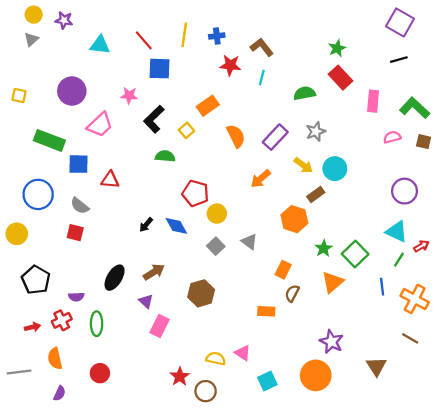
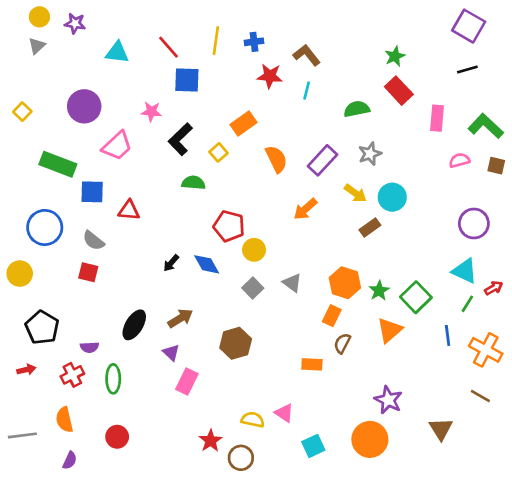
yellow square: (19, 96) -> (22, 112), turned 32
orange hexagon: (294, 219) -> (345, 283), moved
red arrow: (32, 327) -> (26, 370), moved

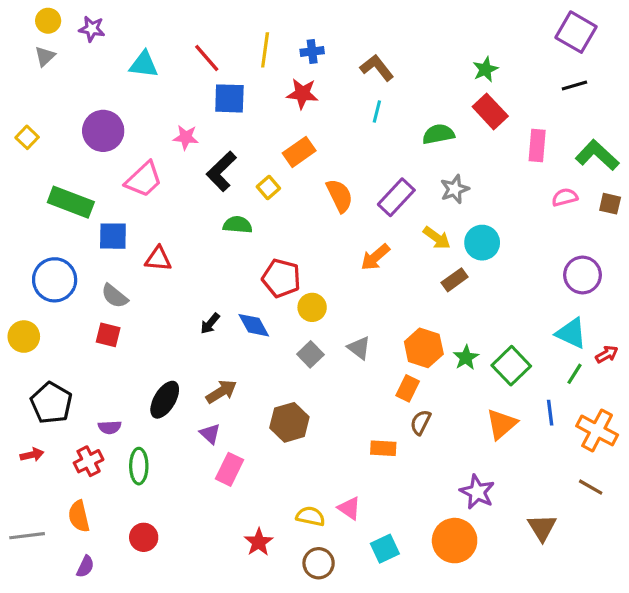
red star: (270, 76) -> (302, 94), moved
orange triangle: (390, 330) -> (502, 424), moved
brown circle: (241, 458) -> (319, 563), moved

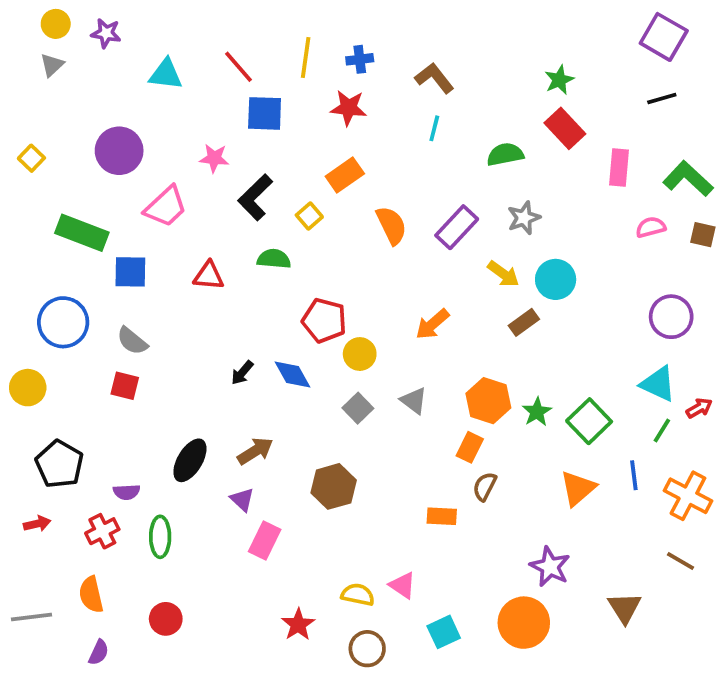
orange arrow: (375, 257) -> (432, 324), moved
red triangle: (158, 259) -> (209, 276), moved

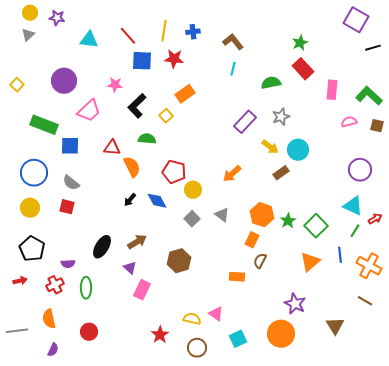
black line: (662, 98) -> (373, 48), moved
red star: (349, 108) -> (174, 59), moved
orange semicircle: (391, 225) -> (132, 167), moved
yellow circle: (28, 388) -> (30, 208), moved

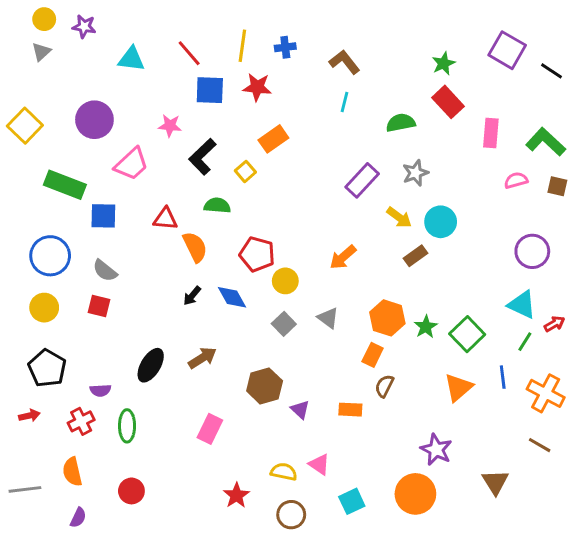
purple square: (356, 20) -> (507, 50), moved
black line: (373, 48) -> (552, 71), turned 49
yellow square: (17, 85) -> (25, 126), size x1.6
purple triangle: (130, 268) -> (300, 410), moved

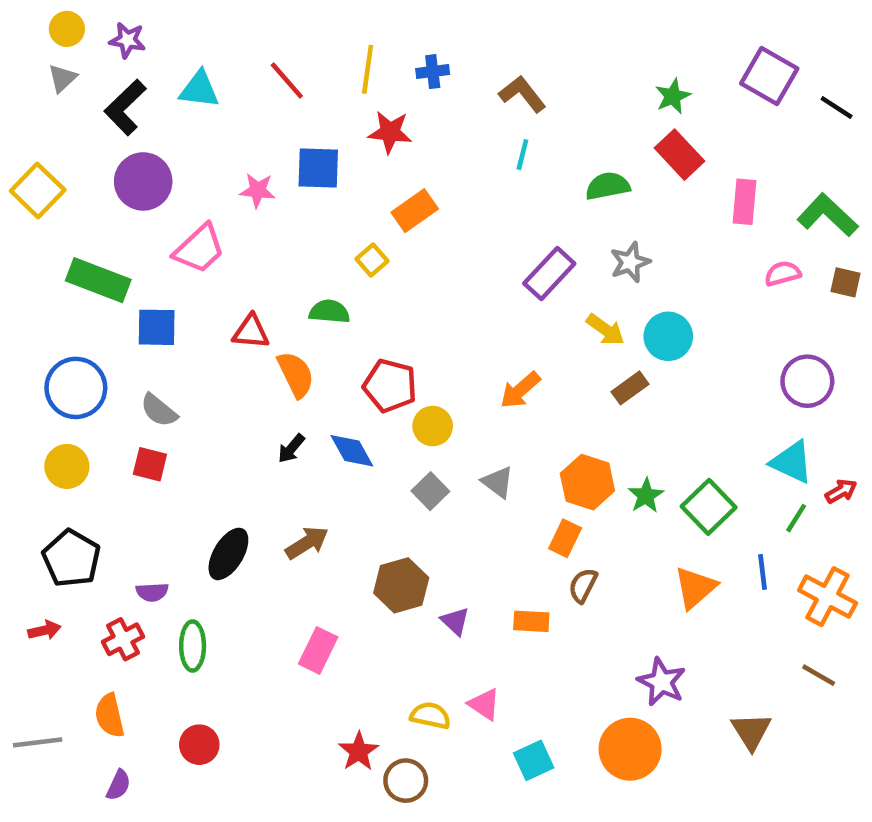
blue square: (210, 90) -> (318, 168), moved
black L-shape: (202, 157) -> (125, 107), moved
brown circle: (291, 515) -> (406, 781), moved

